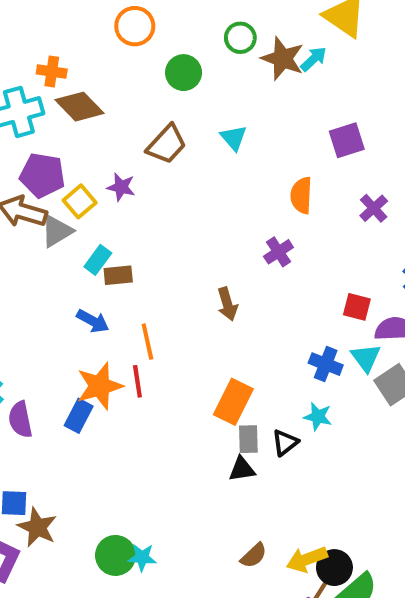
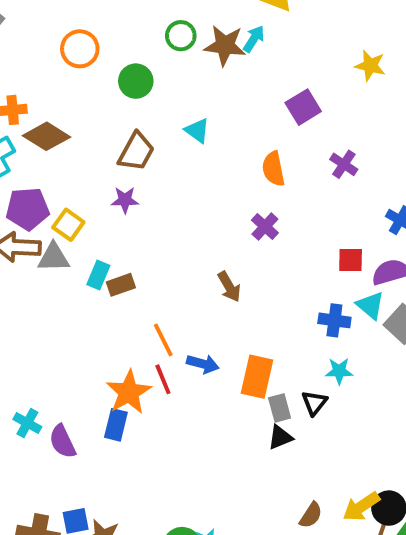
purple star: (121, 187) -> (125, 200), moved
gray triangle: (57, 231) -> (54, 258), turned 44
blue arrow: (93, 321) -> (203, 364), moved

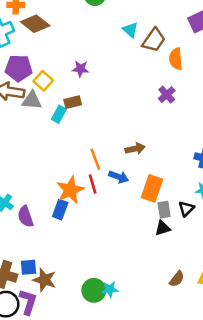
brown trapezoid: (136, 152) -> (154, 40), moved
brown rectangle: (121, 285) -> (73, 102), moved
brown arrow: (229, 287) -> (135, 149), moved, turned -78

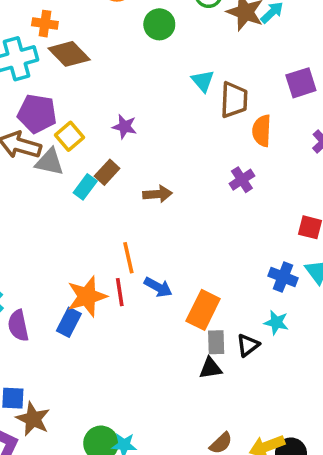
brown trapezoid: (154, 40) -> (234, 100), turned -40
brown rectangle: (73, 102) -> (107, 172), turned -42
brown arrow: (135, 149) -> (158, 194), moved

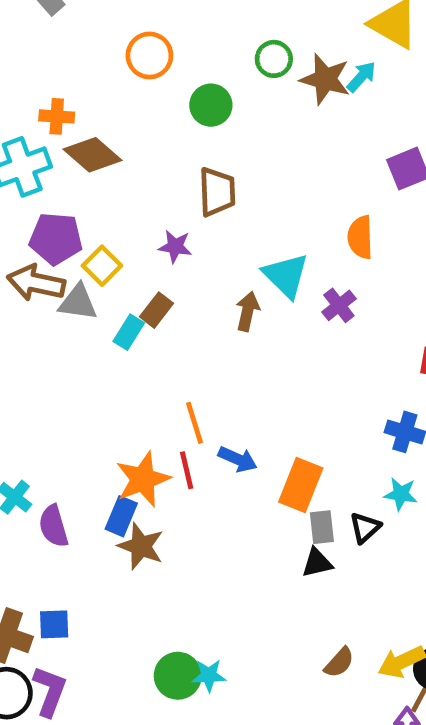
cyan triangle: (203, 81) -> (286, 275), moved, size x1.5
brown trapezoid: (234, 100) -> (217, 192), moved
brown arrow: (158, 194) -> (248, 311), moved, turned -68
brown star: (33, 419) -> (141, 546), moved

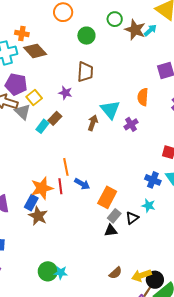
gray triangle: (78, 302) -> (23, 112), turned 30
gray rectangle: (322, 527) -> (114, 216), turned 40

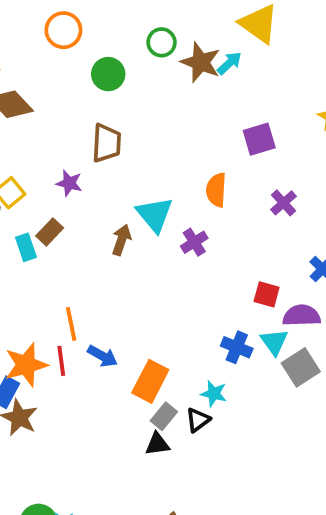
cyan rectangle: (42, 126) -> (26, 247), turned -56
cyan star: (148, 206) -> (214, 394), moved

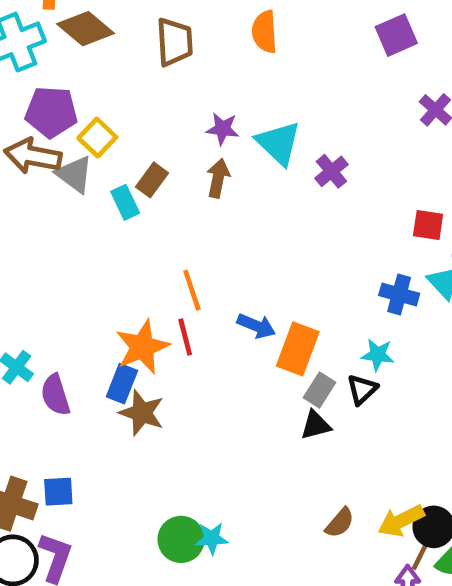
brown trapezoid: (107, 143) -> (175, 42), moved
purple star: (69, 183) -> (223, 129), moved
orange semicircle: (216, 190) -> (265, 32), moved
brown arrow: (121, 240) -> (218, 178), moved
blue arrow: (102, 356) -> (256, 326), moved

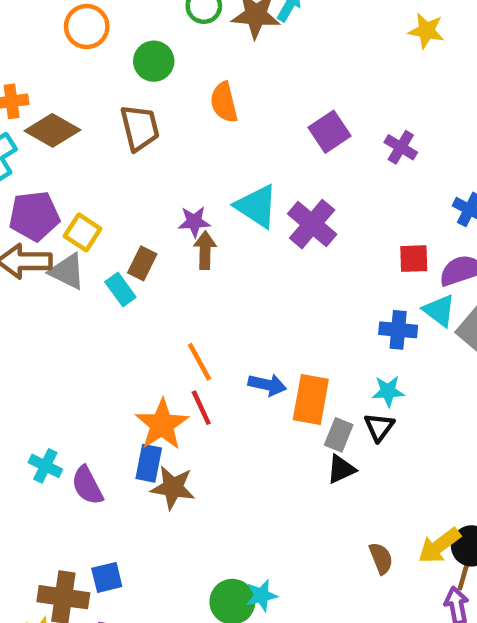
purple square: (396, 35) -> (329, 132), moved
purple star: (223, 129) -> (194, 222), moved
purple cross: (331, 171) -> (312, 224), size x1.5
brown semicircle: (340, 523) -> (381, 558), turned -52

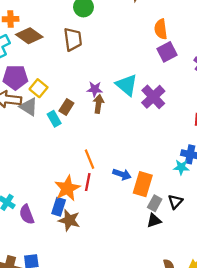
orange semicircle: (224, 102) -> (161, 29), moved
cyan star: (388, 391) -> (181, 167), moved
red line: (201, 408) -> (88, 182), turned 30

